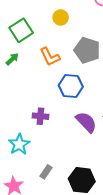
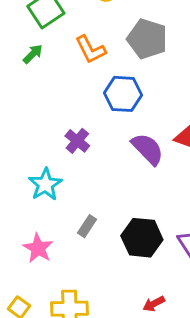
purple cross: (40, 116) -> (77, 141), turned 35

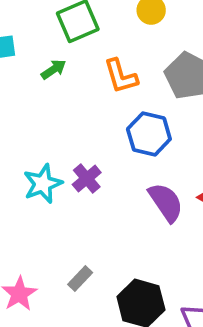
cyan star: (45, 184) -> (43, 184), moved

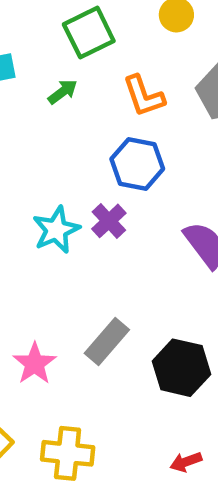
blue hexagon: (149, 134) -> (137, 164), moved
gray rectangle: (80, 278) -> (107, 342), size x1.5

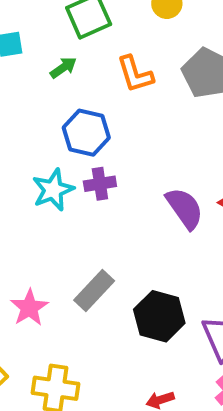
blue hexagon: (137, 164) -> (86, 133), moved
purple cross: (109, 221) -> (100, 184), turned 32

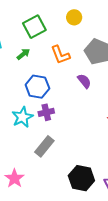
purple semicircle: (185, 208) -> (84, 81), moved, size x0.7
gray rectangle: (94, 291) -> (44, 146), moved

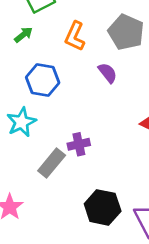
orange L-shape: (60, 55) -> (75, 36), turned 45
purple cross: (46, 112) -> (79, 144), moved

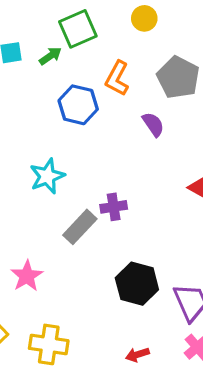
green arrow: (23, 35) -> (50, 56), moved
blue hexagon: (43, 80) -> (78, 105), moved

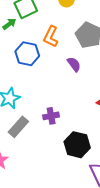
gray rectangle: (80, 227) -> (18, 127), moved
black hexagon: (137, 284) -> (77, 145), moved

